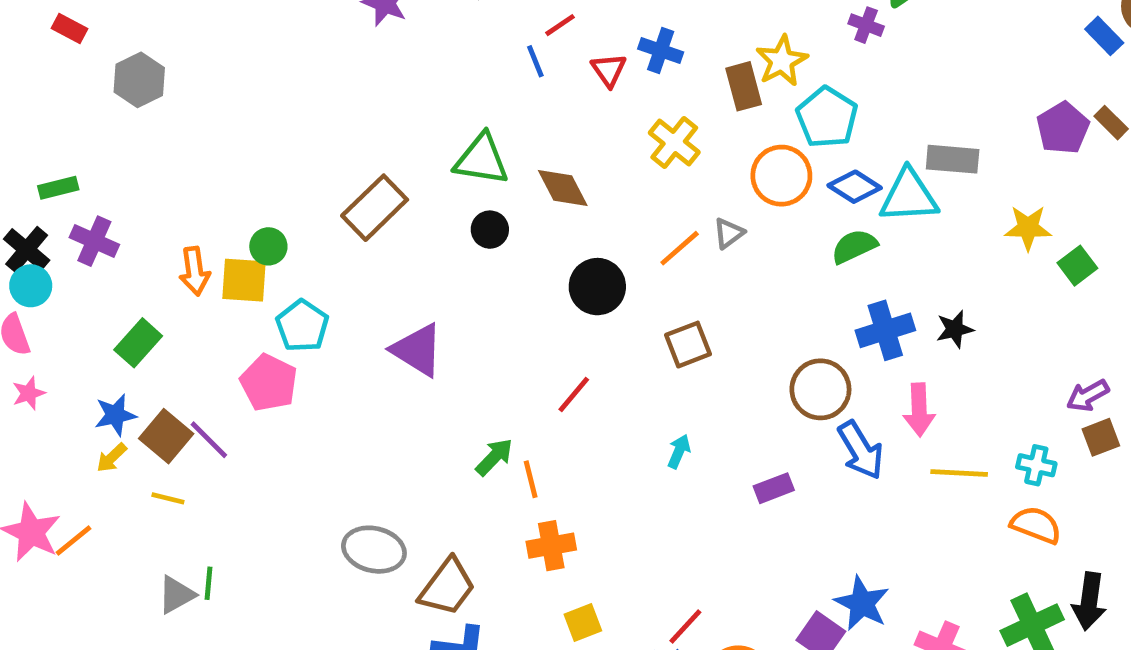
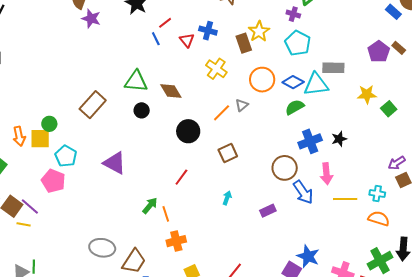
cyan pentagon: (827, 117) -> (298, 43), moved
yellow line: (168, 498) -> (24, 224), moved

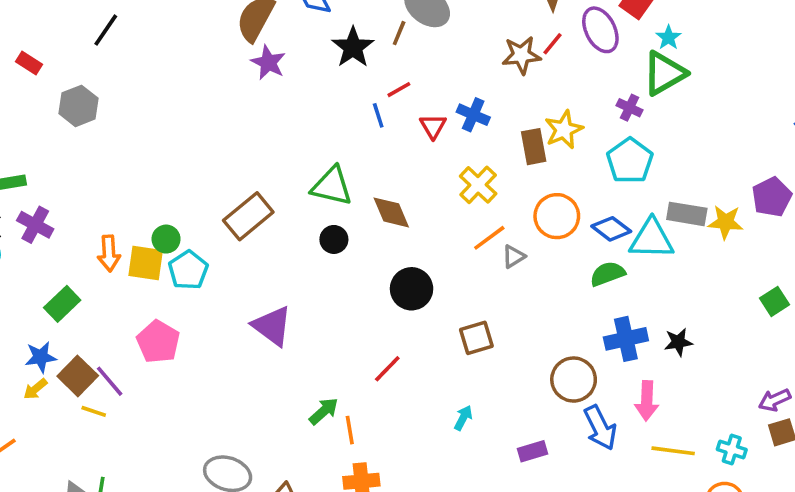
yellow star: (367, 94) -> (726, 222), moved
orange line: (222, 113) -> (489, 238), moved
cyan pentagon: (66, 156) -> (188, 270), moved

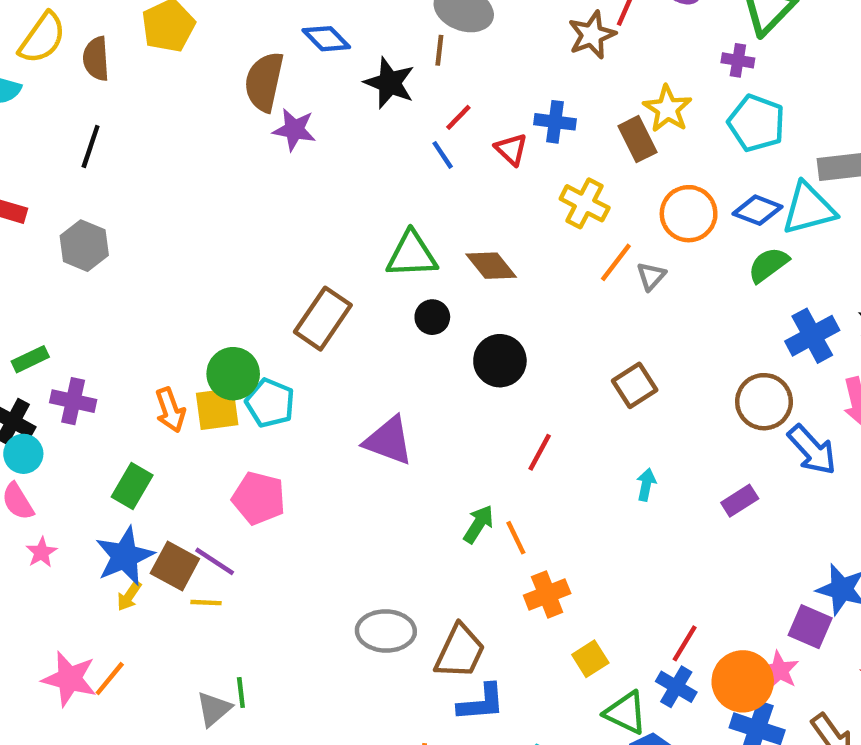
green circle: (166, 239) -> (233, 374), size x1.5
black circle: (412, 289) -> (500, 361), moved
blue star: (41, 357) -> (125, 556), size x1.5

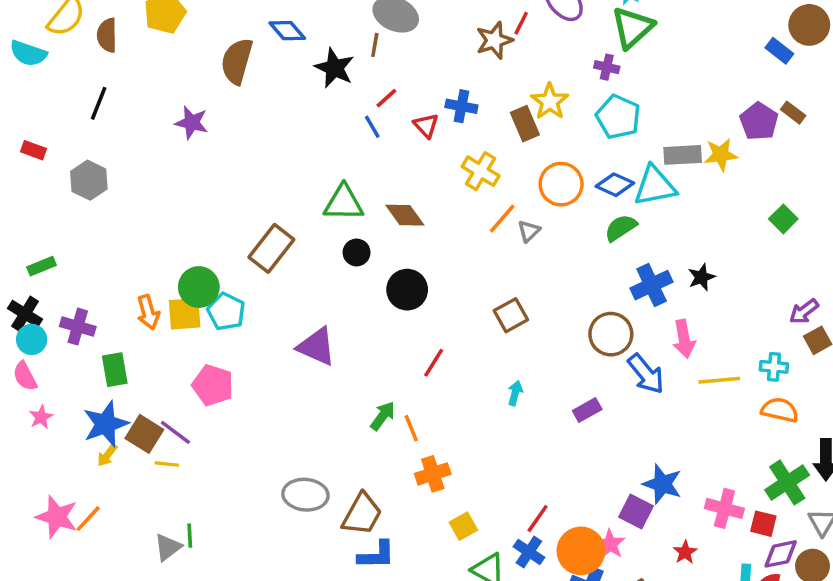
purple star: (294, 130) -> (192, 123), moved
purple cross: (73, 401) -> (78, 327), moved
green rectangle: (132, 486) -> (115, 370), turned -44

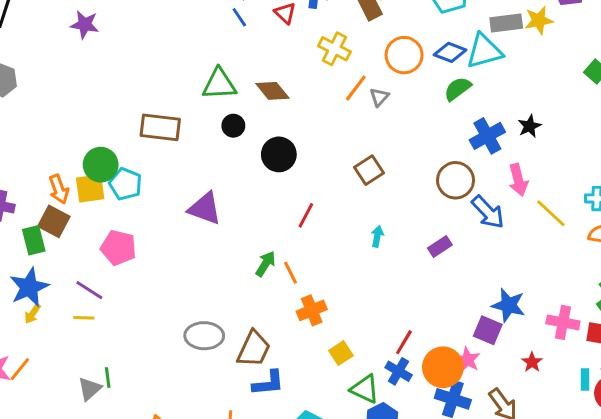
brown rectangle: (271, 248) -> (160, 127), turned 63
yellow line: (719, 380) -> (551, 213), turned 52
brown square: (144, 434) -> (54, 221), moved

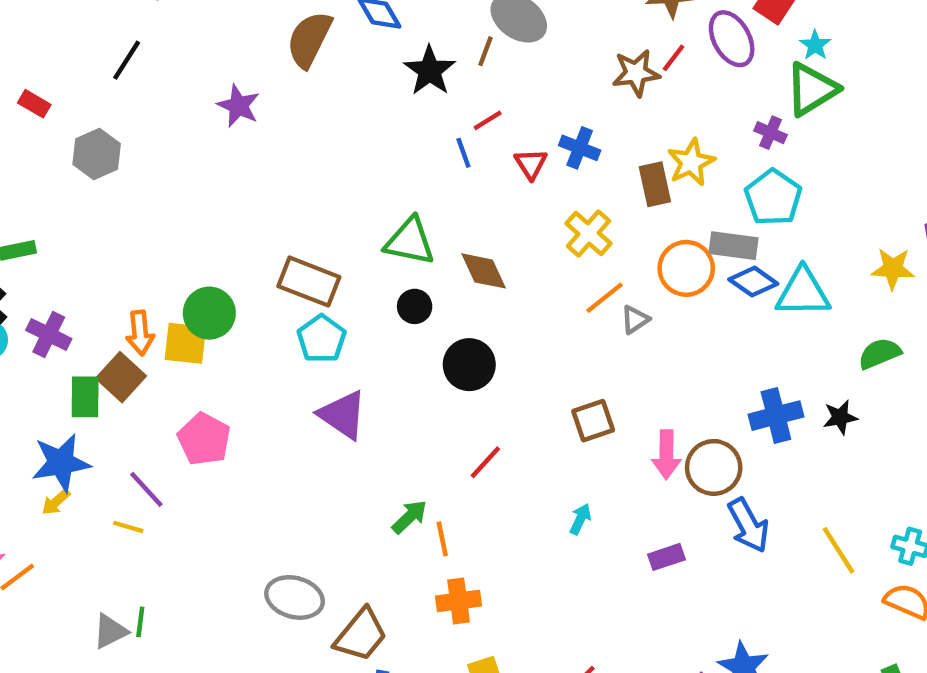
gray rectangle: (506, 23) -> (734, 246), moved
green semicircle: (458, 89) -> (880, 353), moved
pink arrow: (518, 180) -> (666, 455), moved
cyan pentagon: (125, 184) -> (322, 339), moved

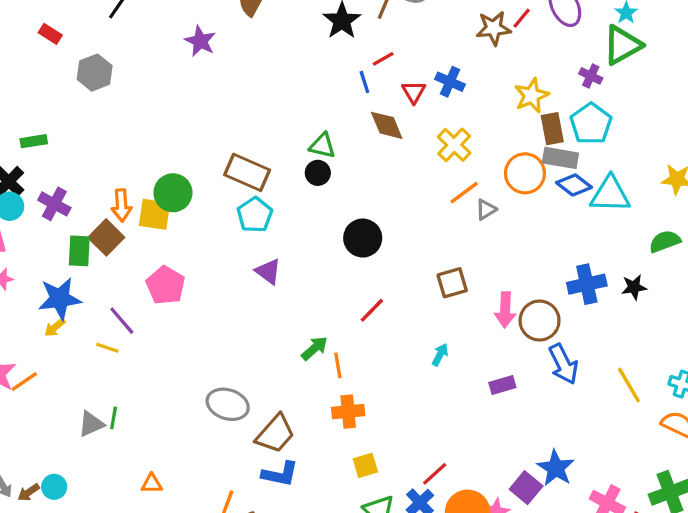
brown rectangle: (655, 184) -> (552, 129), moved
green triangle: (410, 241) -> (322, 146), size x0.7
brown diamond: (484, 271) -> (387, 125), moved
black circle: (415, 306) -> (318, 173), moved
purple triangle: (343, 415) -> (268, 271), size x0.7

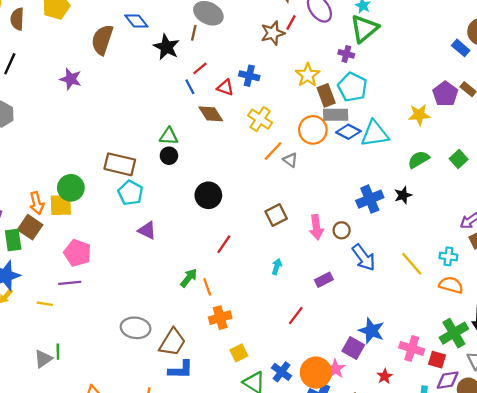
red triangle: (414, 92) -> (225, 87), turned -30
gray triangle: (486, 210) -> (290, 160), turned -42
purple line: (122, 321) -> (70, 283), moved, turned -45
brown circle: (540, 321) -> (342, 230), size x0.6
red line: (435, 474) -> (296, 316), moved

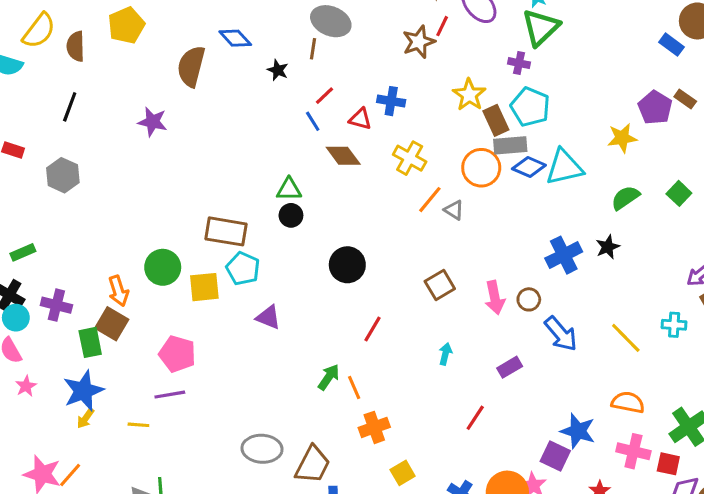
black star: (166, 47) -> (278, 70), size x0.6
yellow square: (61, 205) -> (204, 287), moved
orange semicircle: (451, 285) -> (628, 402), moved

